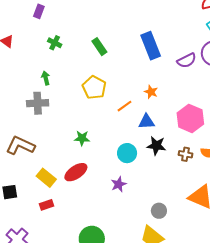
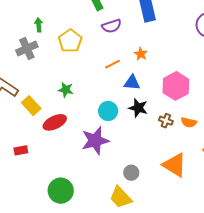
purple semicircle: (187, 60) -> (112, 26), moved
yellow pentagon: (94, 87) -> (70, 41), moved
gray cross: (38, 103) -> (27, 49), turned -30
yellow rectangle: (46, 178) -> (31, 106), moved
purple star: (119, 184) -> (95, 141), size x1.8

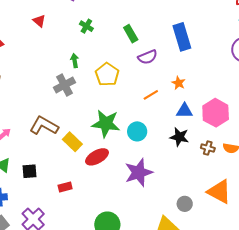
blue triangle: (132, 83) -> (184, 111), moved
green star: (66, 90) -> (106, 124), size x1.8
cyan circle: (108, 111) -> (137, 131), moved
gray circle: (131, 173) -> (185, 204), moved

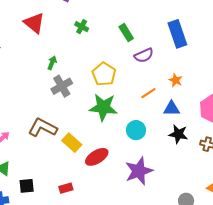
red triangle: (39, 21) -> (34, 23), size x1.6
green arrow: (75, 61) -> (52, 63), moved, turned 32
blue triangle: (184, 111) -> (172, 109), moved
green star: (106, 124) -> (103, 107), moved
black square: (29, 171) -> (27, 186), moved

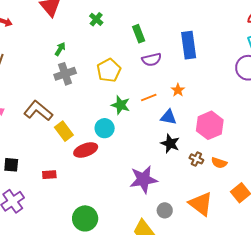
green star: (103, 107) -> (121, 105), moved, size x0.7
cyan circle: (136, 130) -> (105, 128), moved
purple star: (139, 171) -> (143, 179), moved

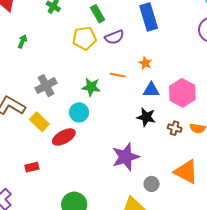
yellow pentagon: (109, 70) -> (84, 38), moved, turned 30
gray cross: (65, 74) -> (46, 86), moved
orange line: (149, 97) -> (118, 75), turned 42
blue triangle: (168, 117) -> (151, 90), moved

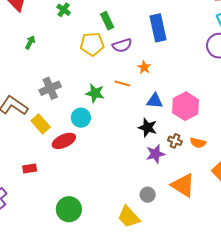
orange star: (145, 63) -> (144, 67), moved
purple star: (126, 157) -> (155, 154), moved, size x0.7

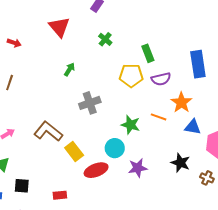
orange star: (144, 67) -> (181, 102), size x1.5
gray cross: (50, 88) -> (90, 103), moved
blue triangle: (155, 101) -> (193, 127), moved
purple star: (155, 154) -> (138, 168), moved

